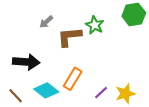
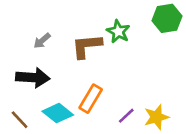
gray arrow: (46, 22) -> (42, 41), moved

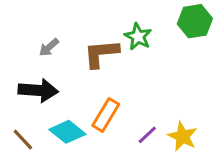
yellow star: (156, 117) -> (183, 136), turned -30

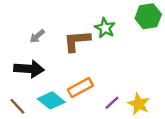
orange rectangle: (106, 115) -> (80, 88), turned 30

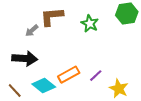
brown L-shape: (77, 41) -> (52, 17), moved
purple line: (112, 103) -> (96, 76), moved

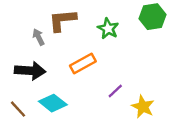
gray arrow: (32, 31) -> (38, 37), turned 104
orange rectangle: (69, 75) -> (83, 63), moved

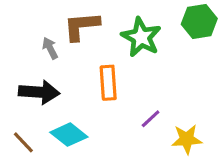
green star: (108, 29) -> (141, 37), size x1.4
orange rectangle: (83, 63) -> (108, 83), turned -65
yellow star: (143, 107) -> (187, 139), turned -30

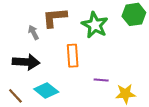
purple line: (151, 119) -> (101, 80), turned 48

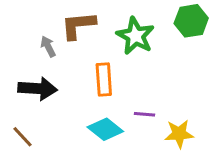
cyan diamond: (46, 91) -> (105, 129), moved

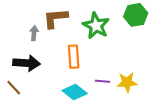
gray arrow: (48, 46) -> (34, 33), turned 32
yellow star: (179, 134) -> (127, 82), moved
brown line: (22, 137) -> (14, 88), moved

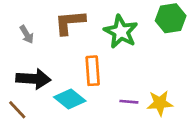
gray arrow: (34, 33) -> (27, 34), moved, turned 144
cyan diamond: (75, 92) -> (70, 99), moved

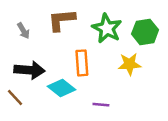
green hexagon: (171, 18) -> (145, 32), moved
purple line: (129, 102) -> (101, 105), moved
yellow star: (160, 103) -> (130, 64), moved

